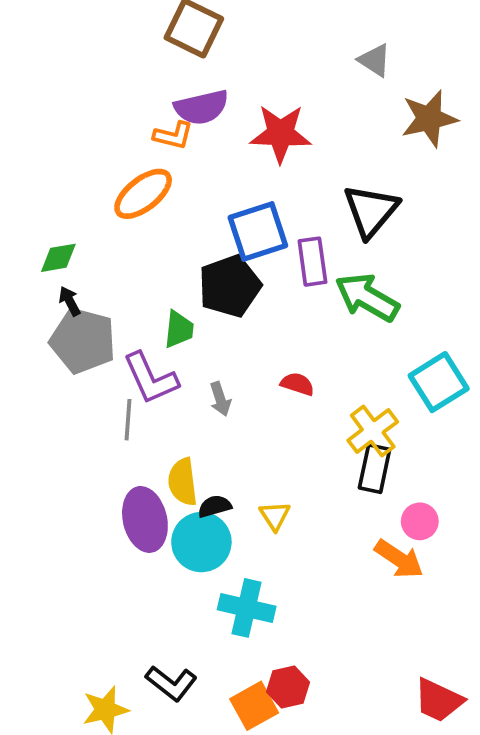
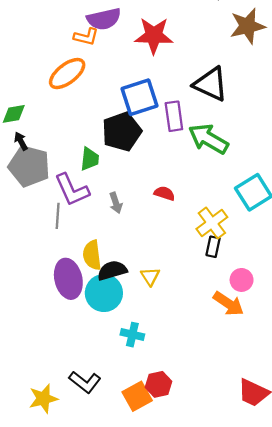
black triangle: (371, 211) -> (211, 84), turned -45
black rectangle: (375, 469) -> (213, 247), size x0.7
black semicircle: (215, 506) -> (112, 270), size x1.4
cyan cross: (247, 608) -> (132, 335), size x0.7

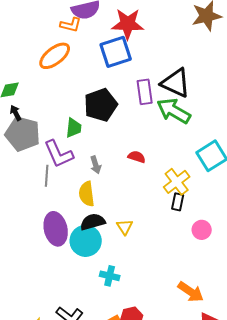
black triangle: (211, 84) -> (176, 83), moved
blue square: (139, 97) -> (116, 52), moved
yellow semicircle: (92, 255) -> (87, 194), moved
orange arrow: (228, 304) -> (191, 292), moved

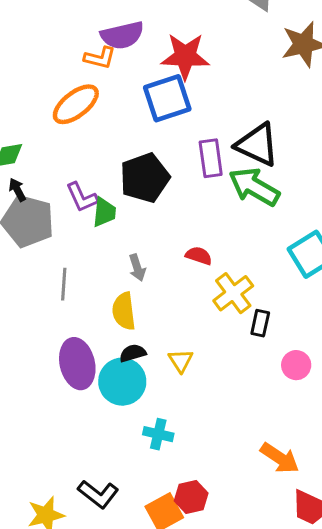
purple L-shape: (59, 154) -> (82, 197), moved, size x0.7
yellow cross: (177, 182) -> (233, 293), moved
black semicircle: (93, 222) -> (133, 353), size x0.7

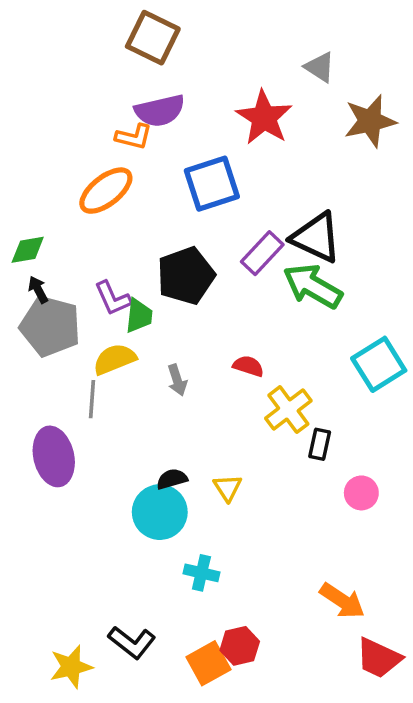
red star: (185, 56) -> (264, 118), moved, turned 30
purple rectangle: (211, 158) -> (262, 253), turned 51
yellow semicircle: (124, 311) -> (115, 359), moved, turned 75
purple ellipse: (77, 364) -> (54, 456), moved

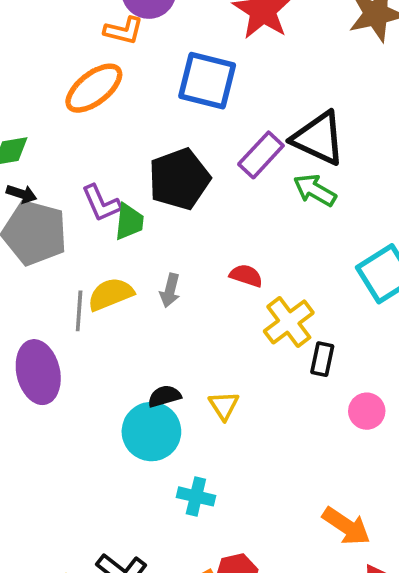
blue square: (212, 184) -> (207, 81), turned 32
green arrow: (313, 286) -> (315, 190), size x0.7
black arrow: (38, 290) -> (21, 194), turned 136
yellow semicircle: (115, 359) -> (111, 294), moved
gray arrow: (177, 380) -> (170, 290), turned 32

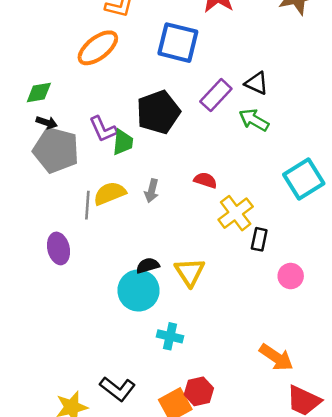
black triangle: (318, 138) -> (257, 83), size x0.6
purple ellipse: (38, 372) -> (59, 248), size x0.7
yellow triangle: (224, 406) -> (190, 272), size x1.4

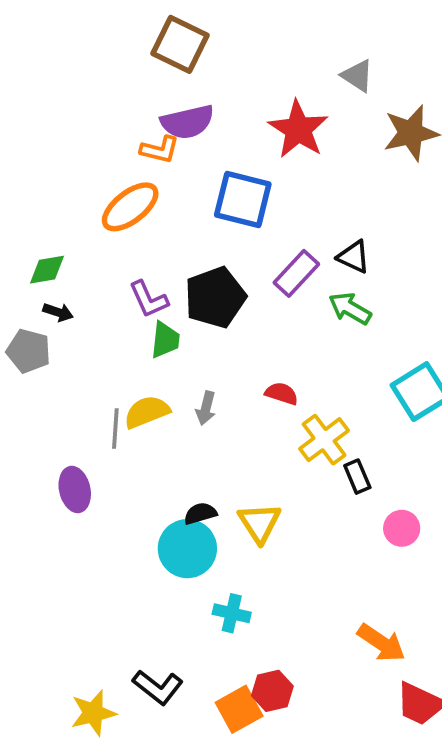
purple L-shape: (103, 129) -> (149, 299), moved
gray pentagon: (56, 150) -> (29, 351), moved, size x0.7
black rectangle: (259, 239) -> (357, 477), turned -35

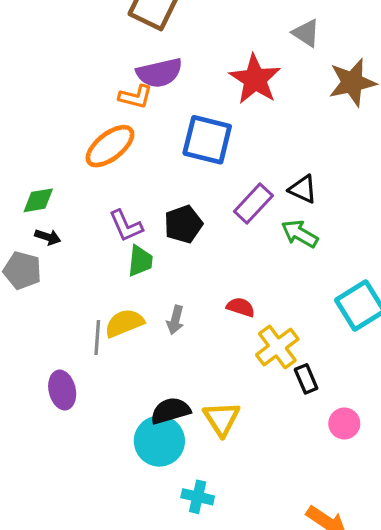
black pentagon: (215, 297) -> (183, 224), size x0.7
black semicircle: (200, 513) -> (171, 411), size x1.4

